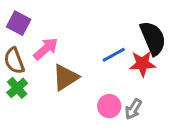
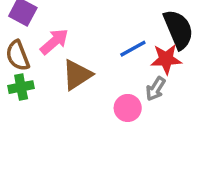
green cross: (17, 88) -> (21, 87), turned 30
gray arrow: (133, 109) -> (156, 89), moved

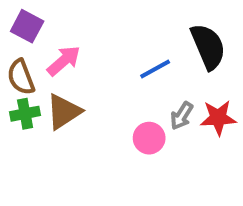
red star: (166, 59) -> (218, 118), moved
brown triangle: (77, 75) -> (64, 112), moved

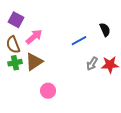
black semicircle: (208, 47) -> (105, 30), size x0.6
pink circle: (149, 138) -> (48, 91), moved

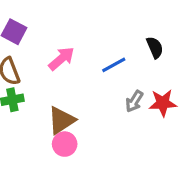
pink arrow: (34, 37) -> (61, 59), moved
brown triangle: (34, 62) -> (61, 120), moved

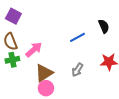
pink arrow: (61, 59) -> (34, 50), moved
gray arrow: (134, 101) -> (77, 70), moved

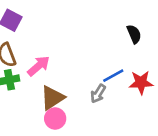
blue line: (77, 37) -> (113, 76), moved

